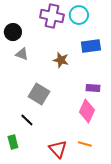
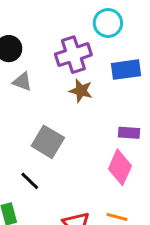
purple cross: (52, 16) -> (73, 55), moved, turned -30

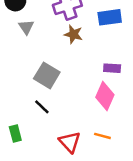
gray triangle: (22, 82) -> (26, 27), turned 35
black line: (30, 181) -> (42, 107), moved

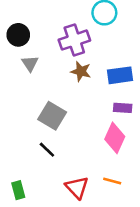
blue rectangle: (110, 17) -> (120, 75), moved
green rectangle: (15, 134) -> (18, 190), moved

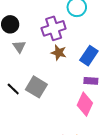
blue rectangle: (120, 75) -> (89, 56), turned -48
black line: (47, 150) -> (13, 89), moved

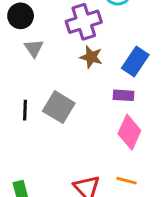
purple rectangle: (91, 81) -> (124, 95), moved
black line: (13, 89) -> (25, 110), turned 48

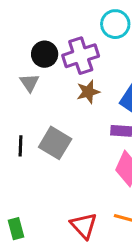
black circle: (21, 16) -> (45, 54), moved
brown star: (91, 57) -> (88, 92), turned -30

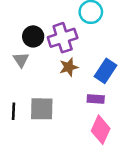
gray square: (55, 143) -> (42, 109), turned -30

